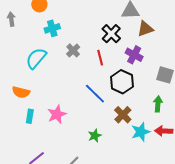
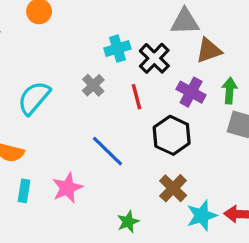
cyan cross: (52, 28) -> (117, 49), moved
blue line: (95, 94) -> (107, 151), moved
green arrow: (158, 104) -> (230, 91), moved

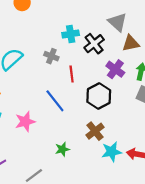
gray triangle: (185, 22) -> (117, 22), turned 36
gray cross: (93, 85) -> (51, 56), turned -32
red line: (137, 97) -> (72, 74), moved

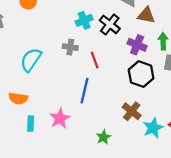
brown triangle: (131, 43) -> (146, 15), turned 36
black hexagon: (99, 96) -> (141, 74), moved
blue line: (55, 101) -> (85, 91), turned 65

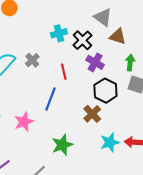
purple cross: (137, 45) -> (95, 62), moved
gray cross: (70, 47) -> (32, 60), moved, turned 32
brown cross: (132, 111) -> (92, 114), moved
green star: (103, 137) -> (62, 145), size x1.5

